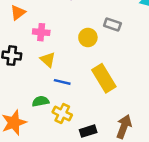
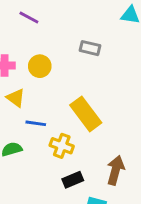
yellow circle: (88, 38) -> (40, 66), moved
yellow cross: (62, 114) -> (62, 146), moved

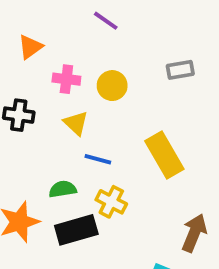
gray rectangle: (90, 48) -> (180, 70), turned -30
yellow cross: (62, 146) -> (111, 202), moved
black rectangle: (73, 180) -> (76, 230), moved, size x1.5

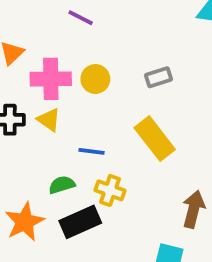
gray rectangle: (180, 70) -> (158, 77), moved
pink cross: (66, 79) -> (51, 79), size x1.5
yellow triangle: (76, 123) -> (49, 120), moved

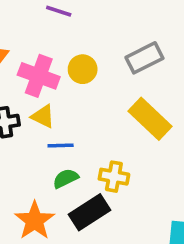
gray rectangle: (158, 77) -> (144, 58), size x1.4
pink cross: (51, 79) -> (39, 76), turned 30
blue line: (92, 151) -> (61, 146), moved

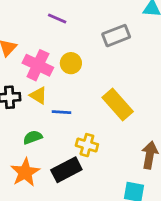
gray rectangle: (144, 58) -> (116, 36), moved
blue line: (61, 146) -> (61, 112), moved
green semicircle: (66, 178) -> (33, 137), moved

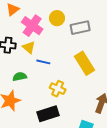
gray rectangle: (116, 36) -> (80, 28), moved
yellow circle: (71, 63) -> (57, 18), moved
black rectangle: (66, 170) -> (48, 114), moved

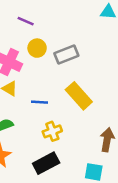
blue line: (43, 62) -> (40, 102), moved
yellow cross: (58, 89) -> (52, 131), turned -35

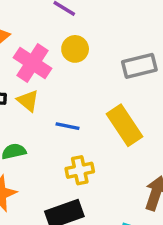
gray rectangle: (66, 55) -> (139, 66), moved

